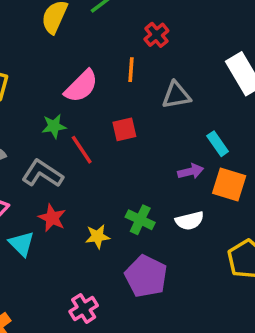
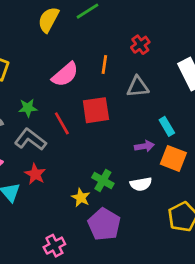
red cross: (156, 35) -> (140, 45), moved
green star: (54, 126) -> (28, 108), moved
red square: (124, 129) -> (96, 110), size x1.5
yellow star: (97, 236) -> (81, 198), moved, turned 30

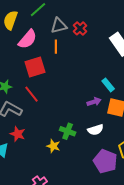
pink semicircle: (65, 74) -> (28, 39), moved
gray triangle: (138, 87) -> (59, 26), moved
red square: (96, 110) -> (35, 67), moved
purple pentagon: (104, 224) -> (105, 161), moved

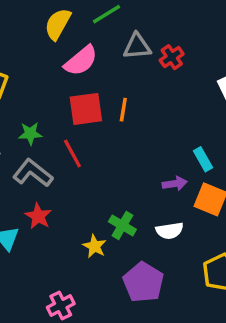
orange line: (56, 47) -> (123, 110), moved
purple pentagon: (105, 161) -> (143, 282), moved

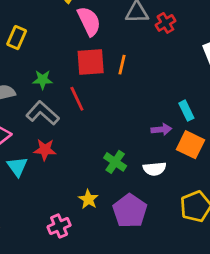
pink semicircle: (81, 61) -> (89, 21), turned -80
red star: (38, 216) -> (45, 150), turned -30
yellow star: (95, 246) -> (88, 199), moved

